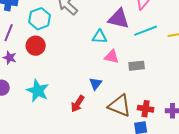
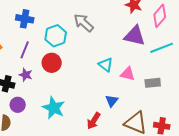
cyan triangle: (100, 37) -> (106, 65), moved, turned 35

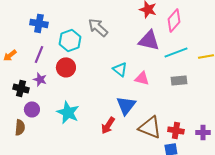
gray rectangle: (153, 83) -> (179, 80), moved
blue triangle: (112, 101) -> (126, 105), size x1.5

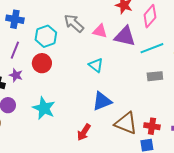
pink triangle: (142, 78) -> (100, 31), moved
blue triangle: (126, 105) -> (102, 101), turned 30
red arrow: (108, 125) -> (84, 132), moved

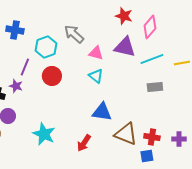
pink triangle: (100, 31) -> (96, 53), moved
purple line: (15, 50) -> (25, 67), moved
red circle: (42, 63) -> (52, 76), moved
blue triangle: (102, 101) -> (102, 112), turned 30
cyan star: (44, 108) -> (44, 134), moved

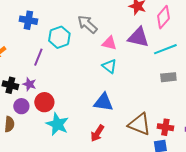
red circle: (52, 76) -> (44, 102), moved
purple star: (16, 86) -> (29, 84), moved
blue triangle: (102, 112) -> (103, 102), moved

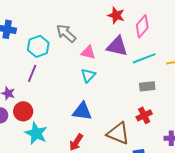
purple line: (38, 57) -> (32, 73), moved
cyan triangle: (109, 66) -> (88, 75), turned 35
red cross: (165, 127) -> (144, 115), moved, turned -35

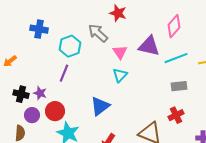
red star: (116, 15) -> (118, 13), moved
pink triangle: (88, 52) -> (120, 52), turned 42
blue triangle: (82, 111) -> (100, 106), moved, turned -45

